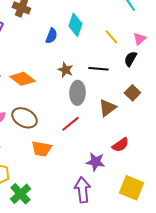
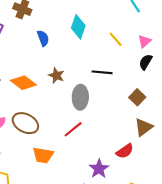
blue semicircle: (51, 36) -> (43, 38), moved, turned -42
black semicircle: (130, 59) -> (146, 62), moved
brown star: (65, 70) -> (56, 75), moved
brown triangle: (107, 108) -> (144, 127), moved
purple star: (95, 162) -> (99, 169), turned 30

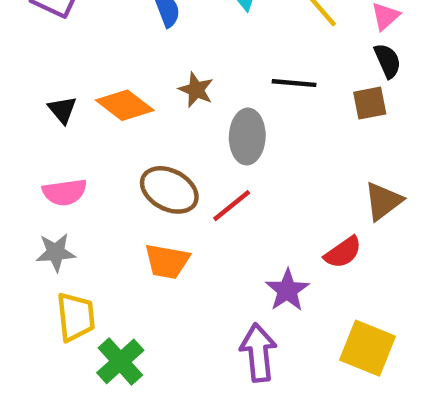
black semicircle: (146, 62) -> (388, 61), turned 126
brown square: (137, 97) -> (370, 103), moved, turned 35
brown ellipse: (25, 123) -> (169, 190), moved

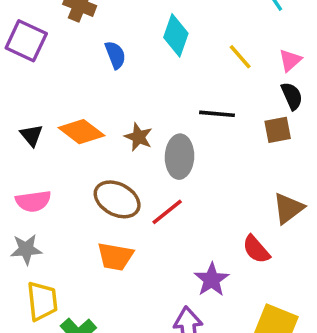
brown star: (196, 90) -> (138, 137), moved
red semicircle: (343, 252) -> (256, 249), turned 84

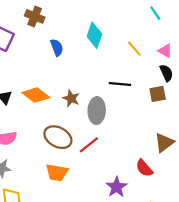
pink triangle: (290, 60) -> (165, 51), turned -48

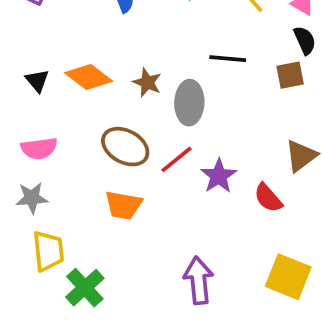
purple star: (117, 187) -> (219, 176), moved

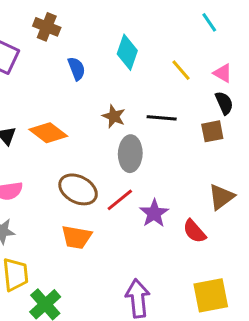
brown star: (147, 82) -> (114, 116), moved
yellow square: (288, 277) -> (211, 295), turned -33

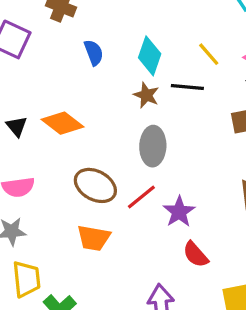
cyan diamond: (127, 52) -> (150, 56), moved
brown star: (114, 116) -> (146, 95), moved
black line: (162, 118) -> (187, 87), moved
red semicircle: (194, 231) -> (196, 254), moved

